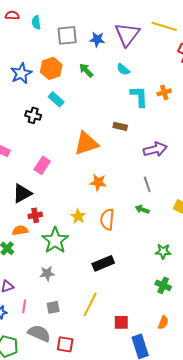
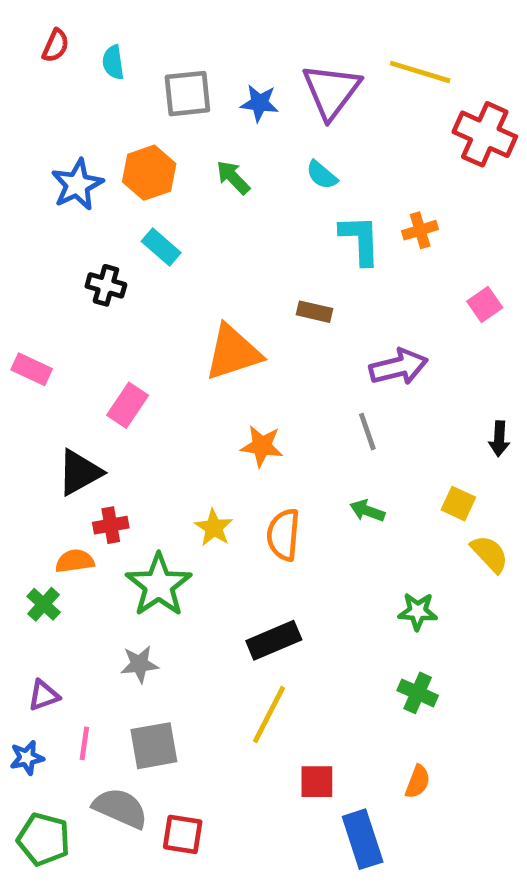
red semicircle: (12, 15) -> (56, 46), turned 112
gray line: (147, 184) -> (367, 432), moved
yellow line: (90, 304) -> (269, 715), moved
gray square: (53, 307) -> (154, 746), size x1.5

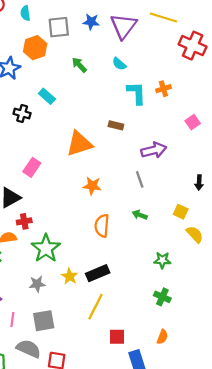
blue star: (259, 103) -> (91, 22), moved
orange hexagon: (149, 173) -> (35, 48), moved
yellow star: (214, 528) -> (70, 276), moved

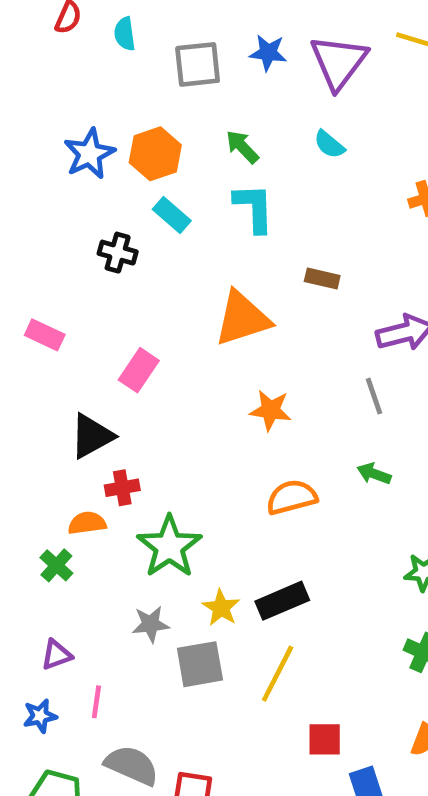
orange hexagon: (35, 48) -> (155, 154), moved
cyan L-shape: (136, 93) -> (254, 208), moved
orange semicircle: (102, 226) -> (292, 497), turned 70
gray square: (44, 321) -> (200, 664), moved

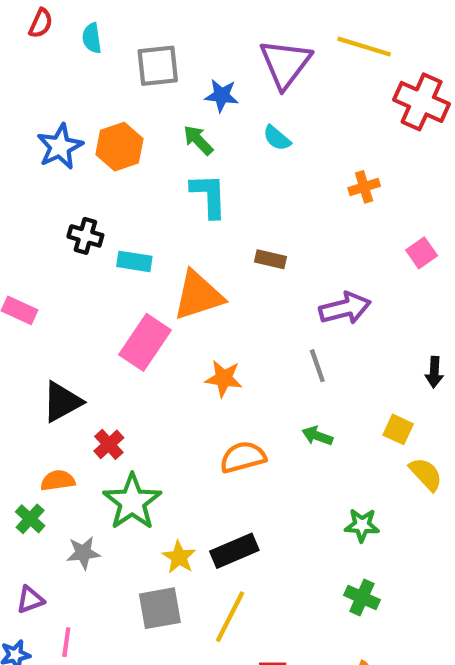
blue star: (268, 53) -> (222, 96), moved
cyan rectangle: (172, 215) -> (134, 261), moved, turned -32
pink rectangle: (139, 370) -> (145, 342), moved, size x1.4
red cross: (122, 488) -> (109, 444), moved, turned -32
gray star: (151, 624) -> (83, 553), moved

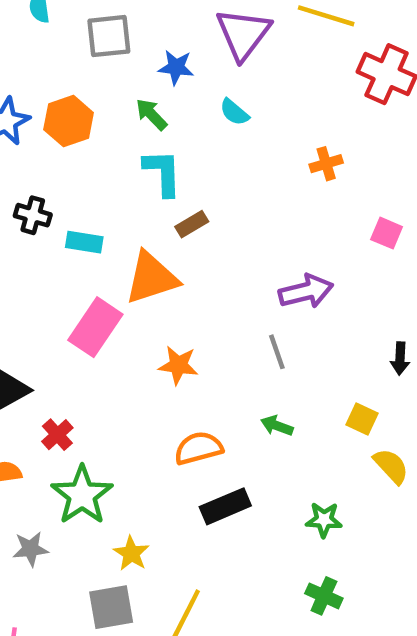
pink square: (422, 253) -> (387, 233), turned -32
brown rectangle: (270, 259) -> (192, 224), moved, turned -44
black rectangle: (234, 551) -> (225, 506), moved

